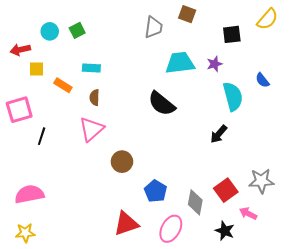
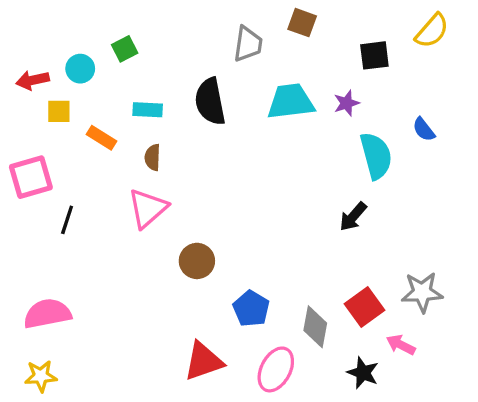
cyan circle: (50, 31) -> (80, 69), moved
black semicircle: (162, 104) -> (210, 102), moved, turned 40

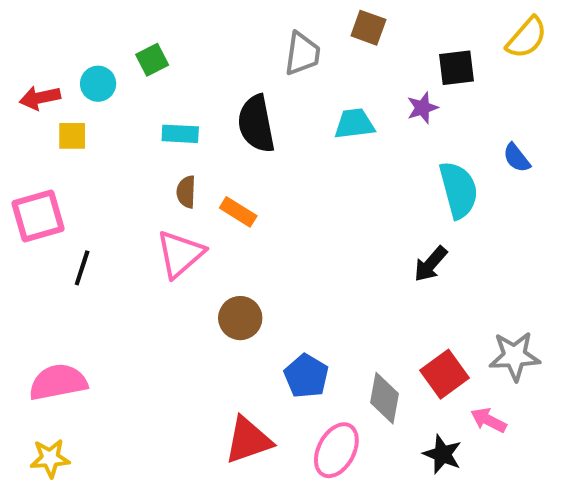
cyan trapezoid: (291, 102) -> (354, 124), size x0.7
purple star: (347, 103) -> (422, 108), moved
orange rectangle: (102, 138) -> (238, 212), moved

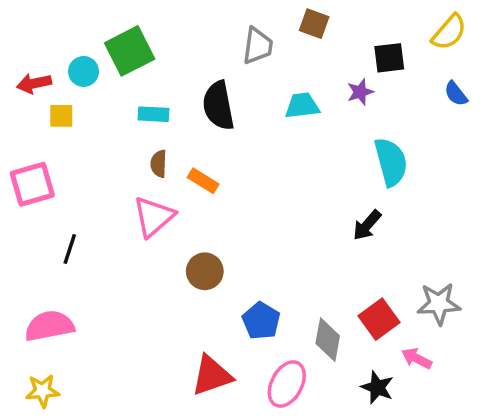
green square: (152, 60) -> (130, 51), size x1.8
blue semicircle: (517, 158) -> (456, 94), moved
black line: (82, 268) -> (70, 249), moved

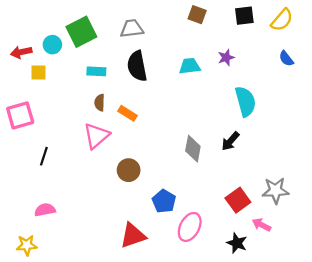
gray trapezoid: (258, 46) -> (132, 29), moved, turned -105
black square: (389, 58) -> (244, 16), moved
pink semicircle: (49, 326) -> (45, 210), moved, size x0.7
gray diamond: (328, 340) -> (193, 149), moved
pink ellipse: (287, 384) -> (190, 227), moved

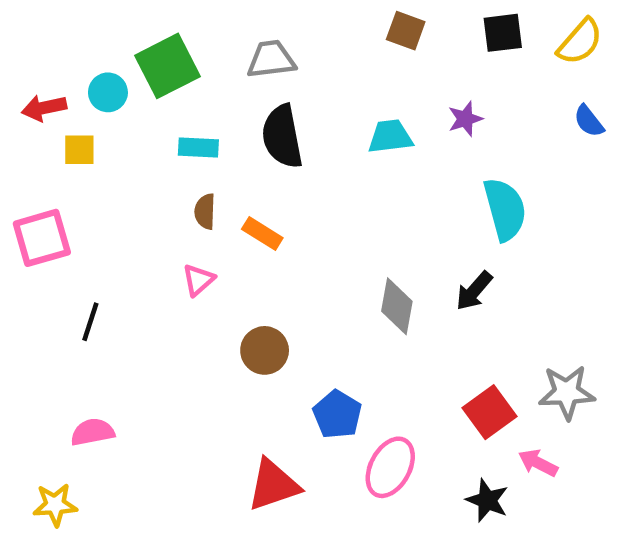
pink triangle: (96, 136) -> (198, 280), size x0.6

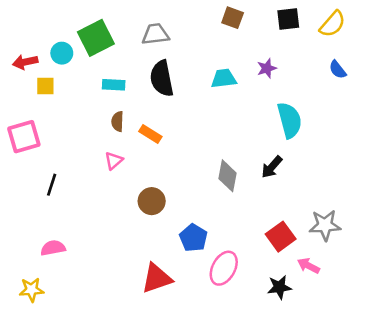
black star: (487, 500) -> (279, 287), turned -30

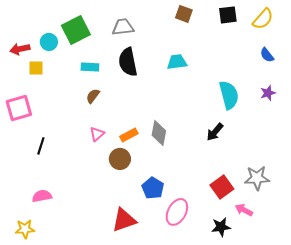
purple star: (267, 68) -> (268, 93), moved
brown semicircle: (117, 121) -> (93, 96), turned 35
orange rectangle: (150, 134) -> (129, 135), moved, turned -60
pink triangle: (114, 161) -> (97, 134), moved
gray diamond: (228, 176) -> (159, 133), moved

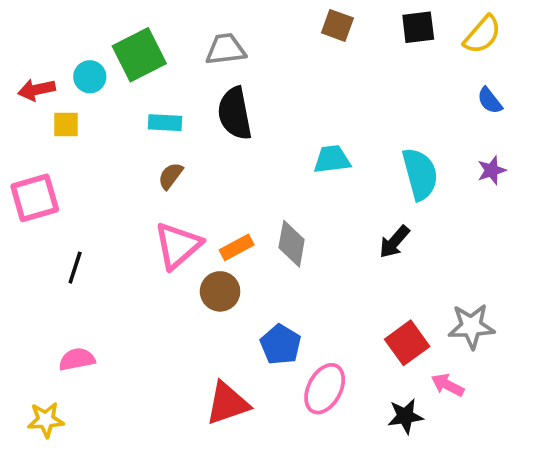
cyan trapezoid: (177, 62) -> (332, 159), moved
pink triangle: (97, 134) -> (178, 246), size x1.8

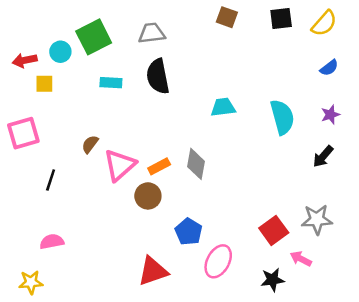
blue semicircle: (490, 101) -> (329, 68), turned -90
brown semicircle: (171, 176) -> (90, 144), moved
black arrow: (394, 242) -> (323, 157), moved

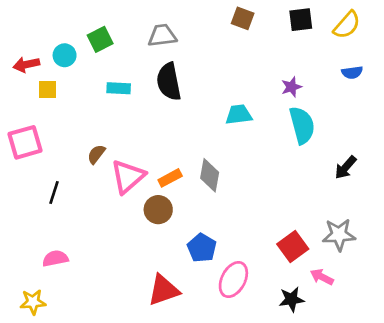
green square: (94, 37) -> (100, 39), size x0.7
blue semicircle: (329, 68) -> (352, 72), turned 30
purple star: (330, 115) -> (291, 87), moved

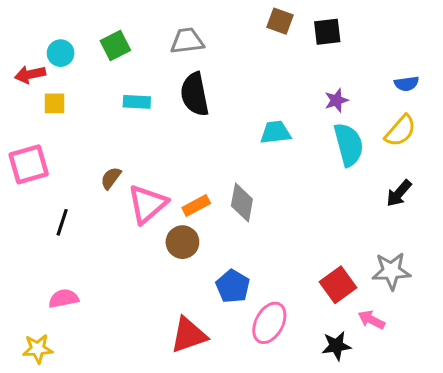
black square: (301, 20) -> (327, 32), moved
yellow semicircle: (347, 25) -> (400, 131), moved
cyan circle: (65, 55) -> (61, 53), moved

